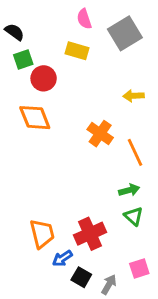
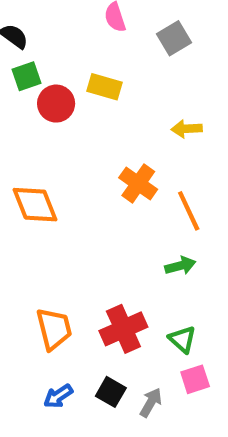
gray square: (125, 33) -> (174, 38), size x0.7
yellow rectangle: (77, 51) -> (105, 87), moved
orange diamond: (35, 118) -> (35, 205), moved
green triangle: (134, 216) -> (182, 339), moved
blue arrow: (62, 258) -> (58, 396), moved

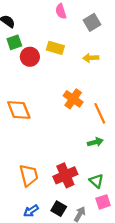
yellow arrow: (187, 129) -> (91, 58), moved

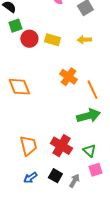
yellow rectangle: (55, 48) -> (52, 40), moved
green arrow: (95, 142) -> (88, 116), size x1.6
red cross: (65, 175) -> (61, 146), turned -35

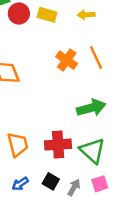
orange line: (92, 90) -> (96, 58), moved
red cross: (61, 146) -> (58, 145), turned -35
green triangle: (89, 151) -> (92, 151), size x1.6
pink square: (95, 170) -> (100, 184), moved

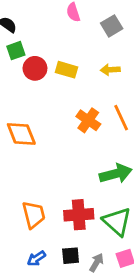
black square: (51, 181) -> (71, 256), turned -35

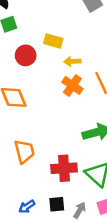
red circle: (35, 68) -> (26, 55), moved
yellow arrow: (110, 70) -> (72, 61), moved
orange trapezoid: (34, 215) -> (24, 151), moved

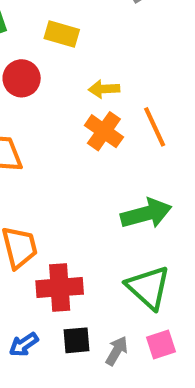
yellow rectangle: (53, 41) -> (62, 34), moved
red cross: (64, 168) -> (60, 287), moved

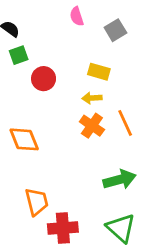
yellow rectangle: (62, 34) -> (99, 72), moved
red circle: (22, 78) -> (44, 79), moved

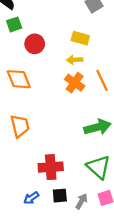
orange diamond: (24, 139) -> (19, 79), moved
orange trapezoid: (37, 202) -> (20, 126), moved

